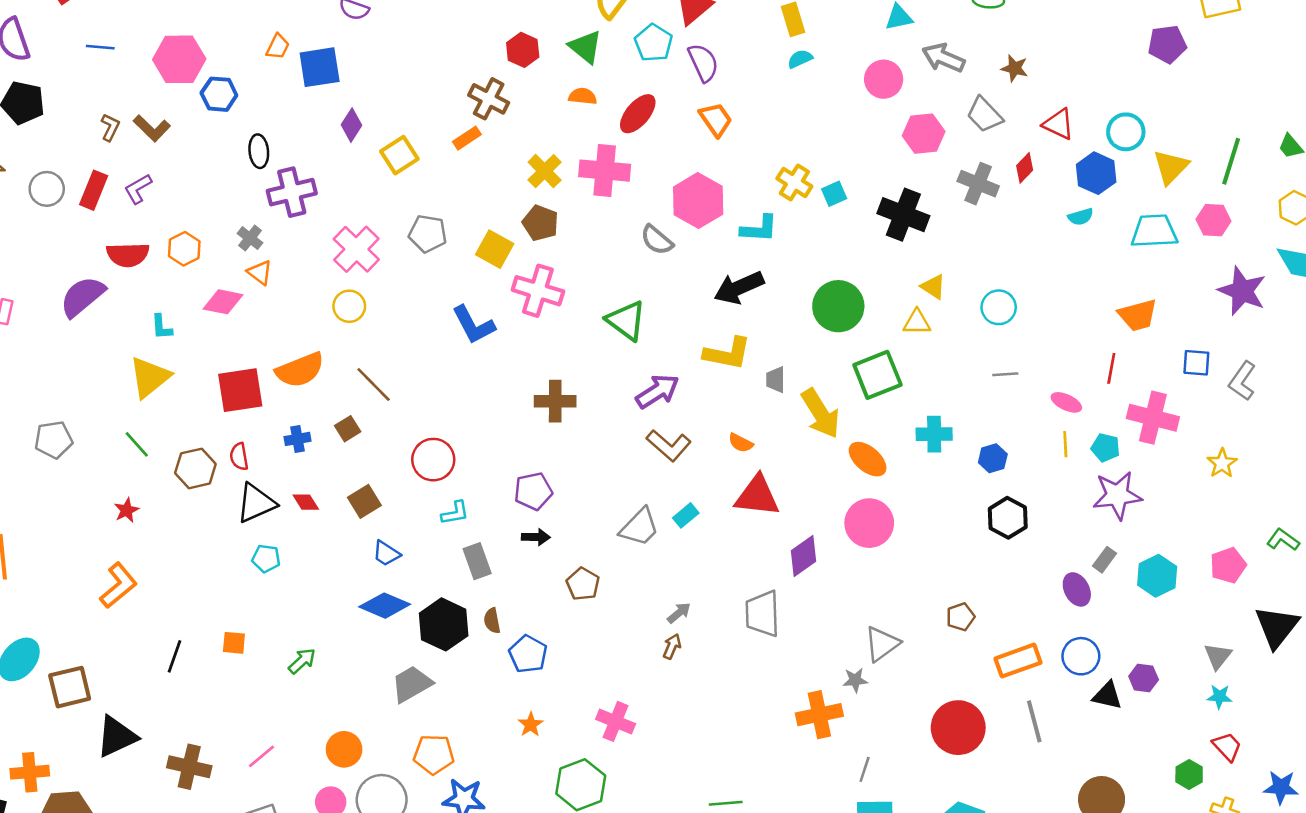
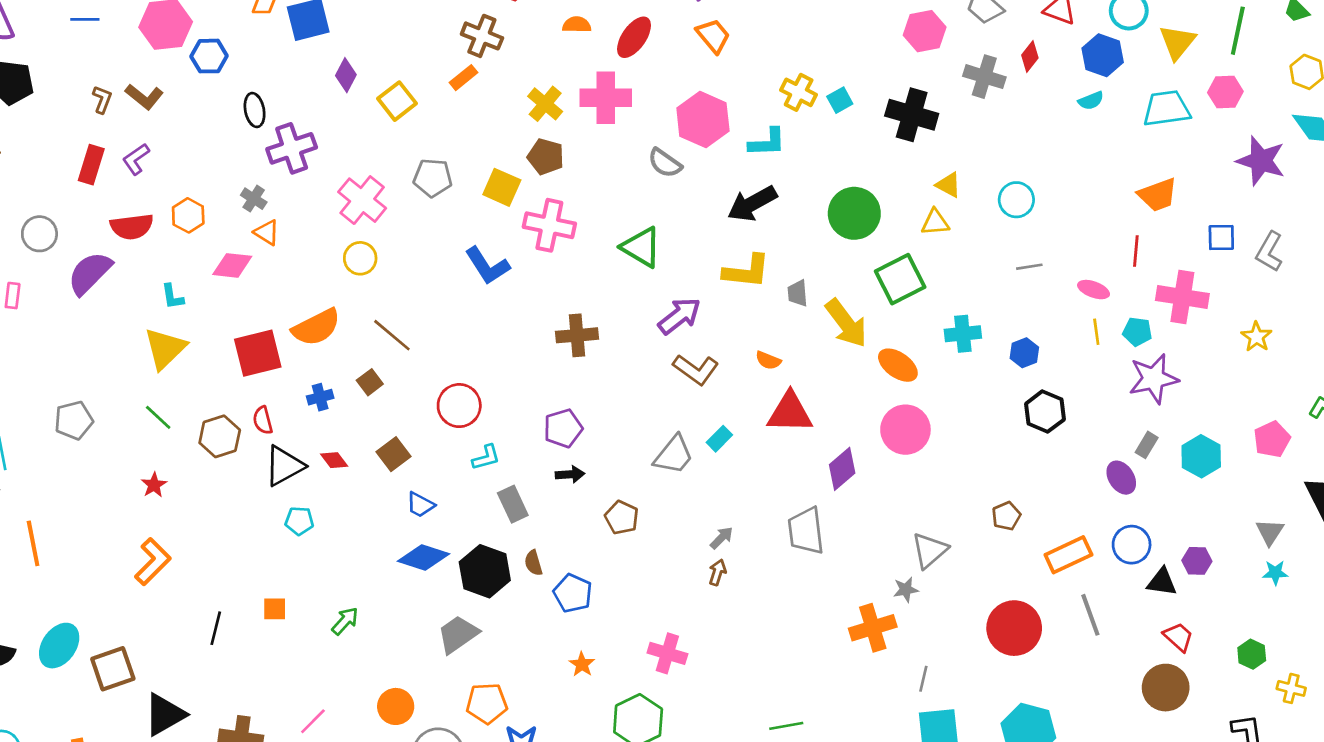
gray circle: (47, 189) -> (39, 234), moved
red trapezoid: (1227, 747) -> (1178, 637), moved

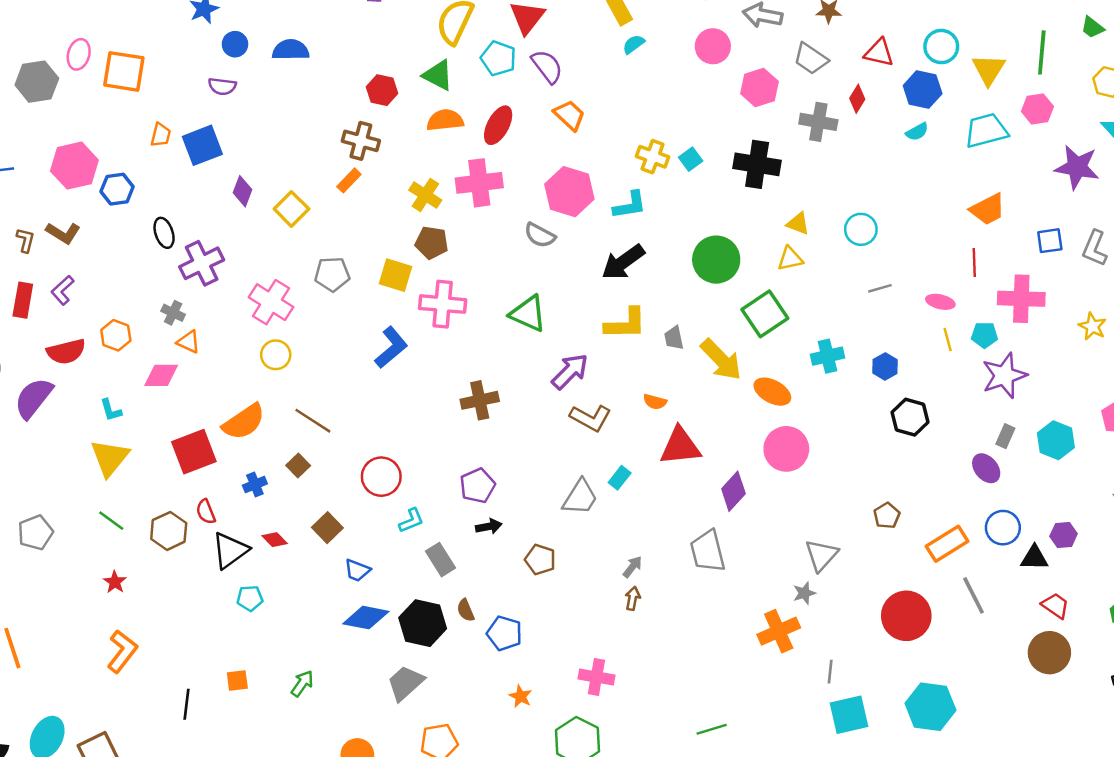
orange semicircle: (577, 25) -> (445, 120), size x1.4
blue L-shape: (487, 266) -> (391, 347), turned -90

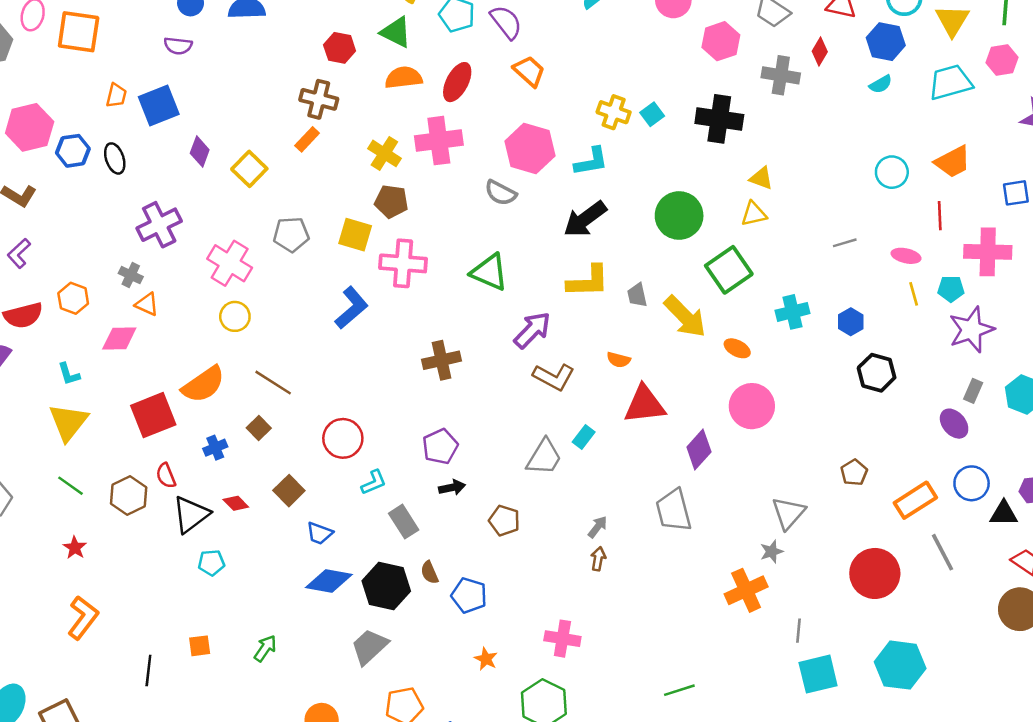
cyan circle: (861, 229) -> (892, 172), moved
black ellipse: (164, 233) -> (115, 158), moved
orange ellipse: (772, 392) -> (737, 348), size x0.7

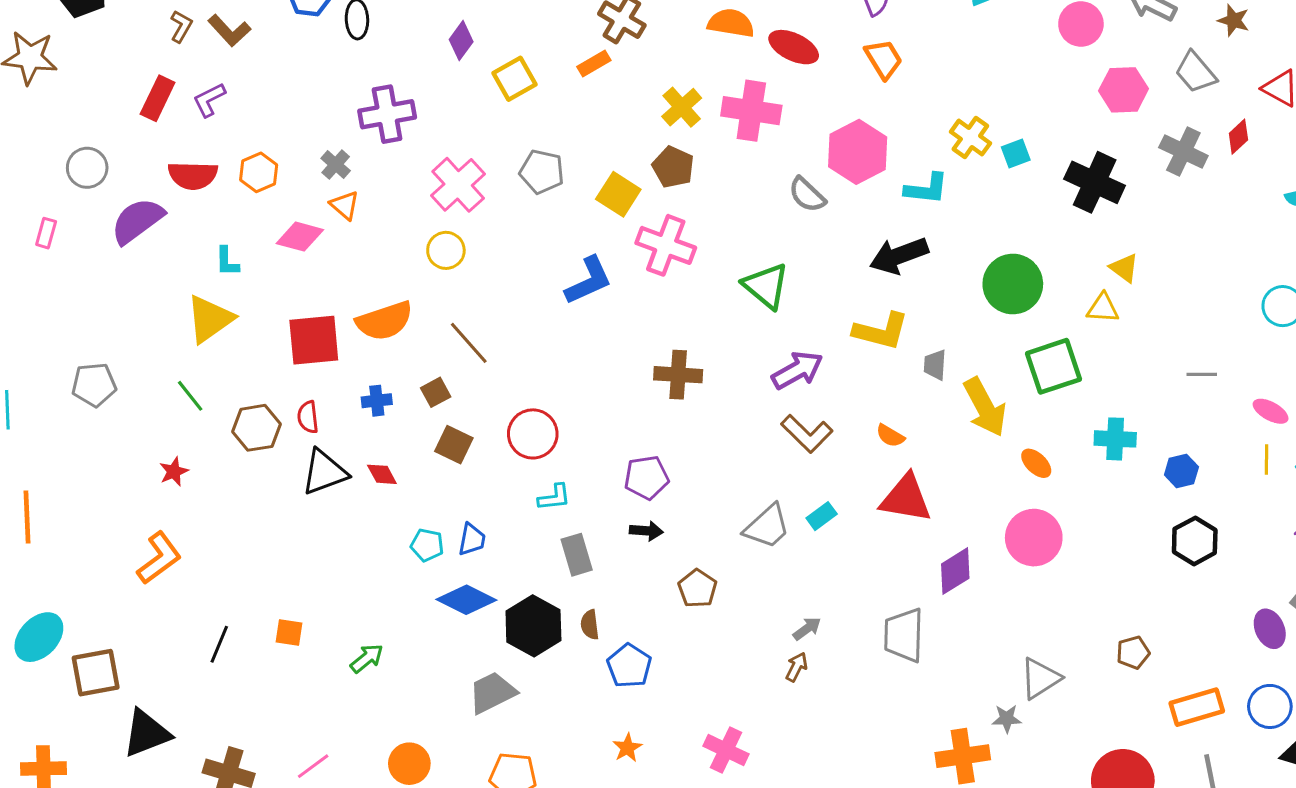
red ellipse: (457, 82) -> (794, 47), turned 72
brown square: (289, 491) -> (454, 445), moved, turned -36
blue trapezoid: (320, 533) -> (472, 540), turned -116
cyan pentagon: (211, 563) -> (427, 545), moved

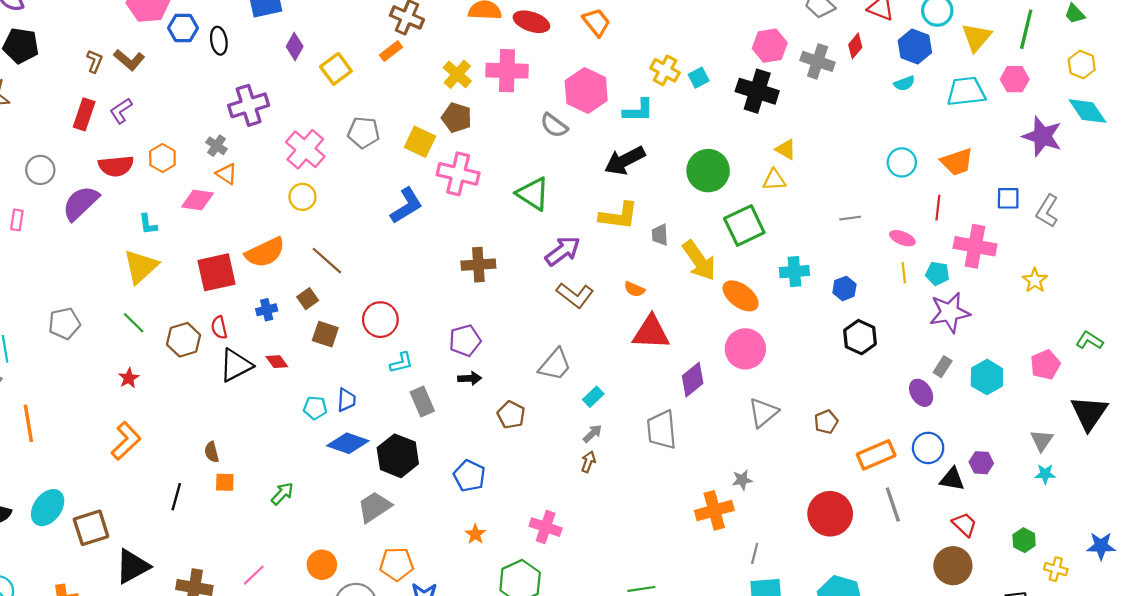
pink hexagon: (1124, 90) -> (770, 46), moved
orange ellipse: (1036, 463) -> (741, 296), size x1.6
cyan rectangle: (822, 516) -> (593, 397), moved
brown semicircle: (590, 625) -> (212, 452), moved
gray triangle: (1040, 678) -> (763, 413), moved

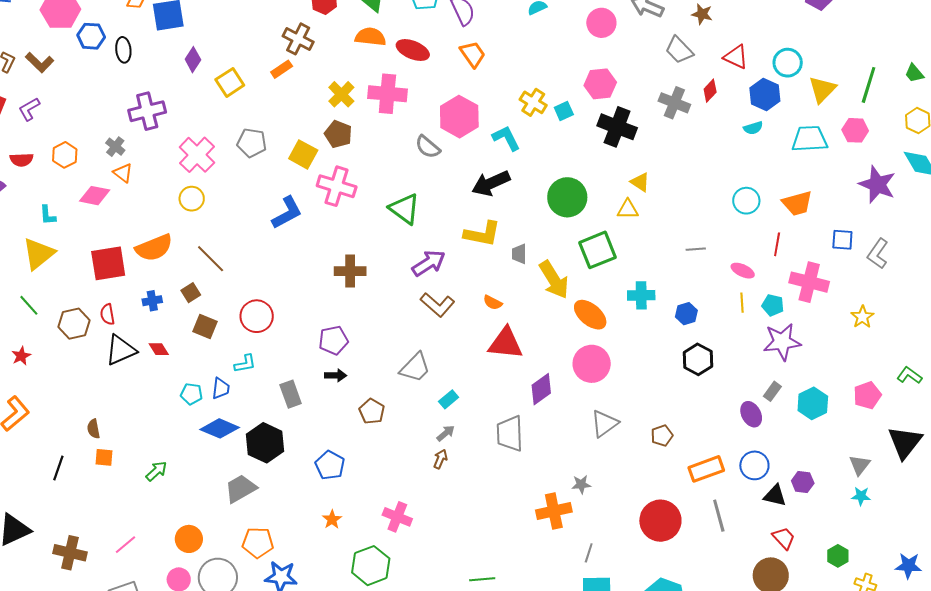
pink hexagon: (770, 46) -> (600, 84), moved
cyan L-shape: (638, 111) -> (506, 138), turned -120
red semicircle: (116, 166) -> (21, 160), size x0.7
cyan L-shape: (401, 363) -> (245, 364), moved

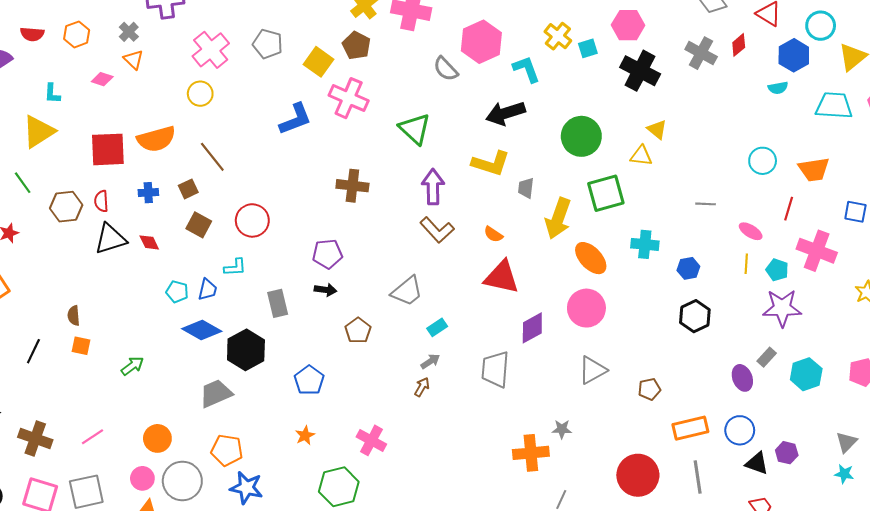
pink diamond: (95, 196) -> (102, 79), size x0.7
purple arrow: (429, 263) -> (433, 187), turned -64
yellow arrow: (554, 280) -> (558, 218), turned 45

